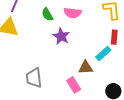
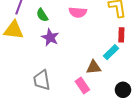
green semicircle: (47, 14) -> (42, 15), moved
purple star: (61, 36) -> (50, 37), moved

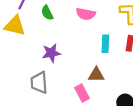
purple star: (50, 37) -> (51, 53), moved, turned 30
cyan rectangle: (111, 52) -> (105, 44), moved, turned -49

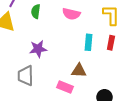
green semicircle: (47, 13) -> (36, 11), turned 32
pink rectangle: (82, 93) -> (65, 87), turned -42

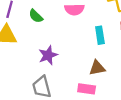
green semicircle: (36, 11) -> (36, 16), turned -40

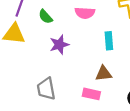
purple star: (48, 55) -> (59, 45), moved

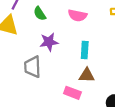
cyan rectangle: (109, 41) -> (85, 50), moved
gray trapezoid: (46, 89) -> (33, 67), moved

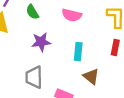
gray trapezoid: (33, 67) -> (34, 77), moved
brown triangle: (87, 75) -> (91, 76), moved, turned 35

